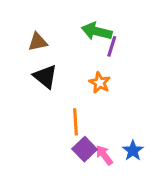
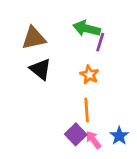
brown triangle: (38, 42) -> (34, 38), size x1.4
orange line: (75, 122) -> (87, 110), moved

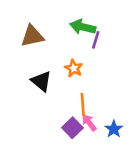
black triangle: (40, 69) -> (41, 81), moved
orange star: (89, 75) -> (74, 68), moved
pink arrow: (93, 140) -> (89, 123), moved

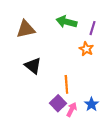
purple line: (96, 40) -> (93, 28), moved
orange star: (74, 68) -> (86, 49), moved
pink arrow: (89, 123) -> (72, 110), moved, turned 64

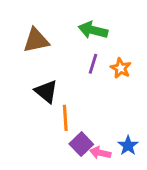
purple line: (93, 28) -> (93, 64), moved
orange line: (66, 84) -> (65, 118), moved
pink arrow: (72, 110) -> (100, 153), turned -104

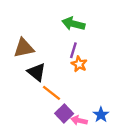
brown triangle: (36, 40) -> (24, 48), moved
orange star: (121, 68) -> (79, 64), moved
orange line: (65, 118) -> (51, 93), turned -48

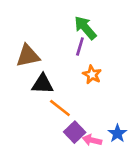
green arrow: (73, 24) -> (85, 28), turned 35
purple line: (73, 50) -> (80, 47), moved
black triangle: (37, 72) -> (43, 84), turned -36

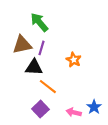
green arrow: (85, 28) -> (39, 22), moved
purple line: (80, 47) -> (41, 48), moved
purple square: (75, 132) -> (40, 109), moved

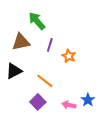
purple line: (41, 48) -> (50, 45), moved
black triangle: (34, 67) -> (14, 71), moved, turned -30

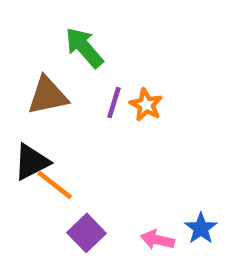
orange star: (69, 56) -> (146, 105), moved
orange line: (45, 81) -> (54, 185), moved

